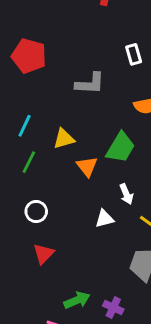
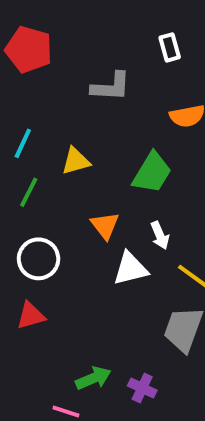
orange triangle: (87, 166) -> (105, 226), moved
white circle: (36, 211) -> (39, 259), size x1.4
white triangle: (105, 219) -> (130, 269), size x1.4
red triangle: (43, 254) -> (31, 316), moved, turned 30

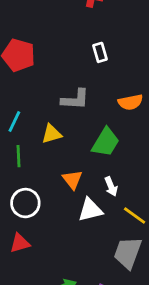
white rectangle: (170, 47) -> (100, 52), moved
gray L-shape: (111, 87) -> (75, 99), moved
green line: (29, 192) -> (18, 156), turned -30

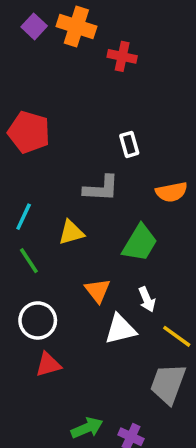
white rectangle: (100, 52) -> (129, 144), moved
green line: (18, 156) -> (29, 261), turned -30
red triangle: (20, 243) -> (48, 364), moved

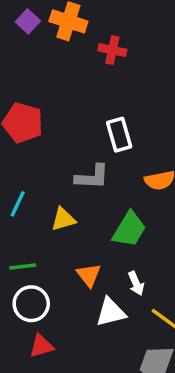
white rectangle: (129, 144) -> (119, 135), size x1.4
green line: (29, 261) -> (23, 267), moved, turned -64

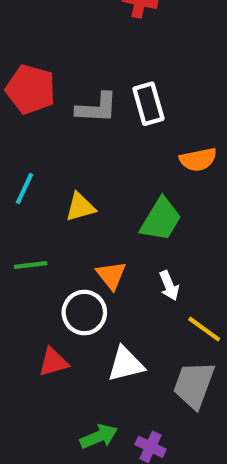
gray L-shape: (92, 177) -> (97, 108), moved
white circle: (31, 304) -> (84, 313), moved
white triangle: (111, 312) -> (126, 364), moved

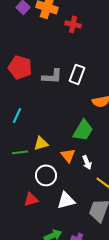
white rectangle: (148, 104) -> (77, 74), turned 36
yellow triangle: (80, 207) -> (41, 143), moved
orange triangle: (111, 275) -> (68, 155), moved

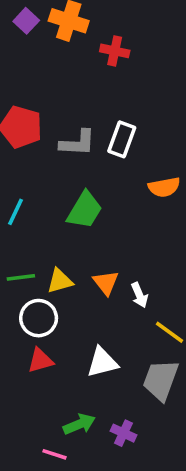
green trapezoid: (83, 130) -> (85, 210), moved
yellow triangle: (41, 143) -> (60, 281), moved
white circle: (46, 175) -> (39, 318), moved

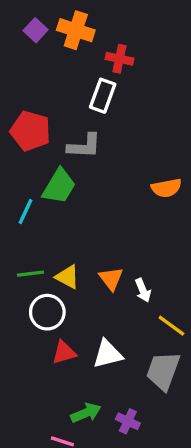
white rectangle: (122, 139) -> (103, 96), moved
green trapezoid: (85, 210) -> (59, 186), moved
yellow triangle: (60, 281) -> (67, 277), turned 44
red triangle: (40, 361) -> (64, 352), moved

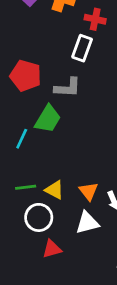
white triangle: (108, 354) -> (87, 223), moved

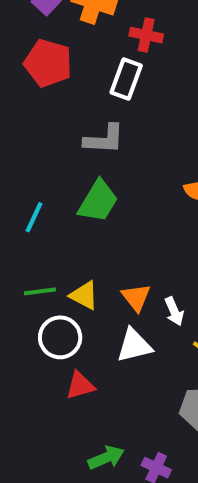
red pentagon: (26, 76) -> (48, 63), moved
green trapezoid: (48, 119) -> (98, 201), moved

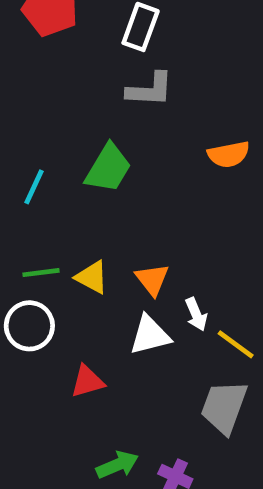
gray L-shape: (104, 139) -> (150, 90), moved
white arrow: (174, 311) -> (196, 314), moved
white circle: (60, 337) -> (29, 326), moved

